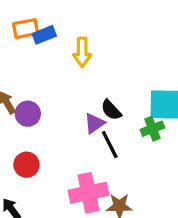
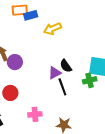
yellow arrow: (82, 52) -> (52, 29), turned 60
pink cross: (88, 193) -> (35, 114), moved, size x0.6

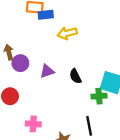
purple triangle: (55, 73) -> (47, 71), moved
black line: (62, 87) -> (89, 126), moved

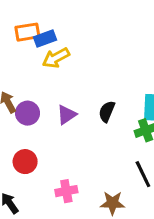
yellow arrow: (67, 33) -> (56, 58), moved
black semicircle: (75, 76) -> (107, 112), turned 64

